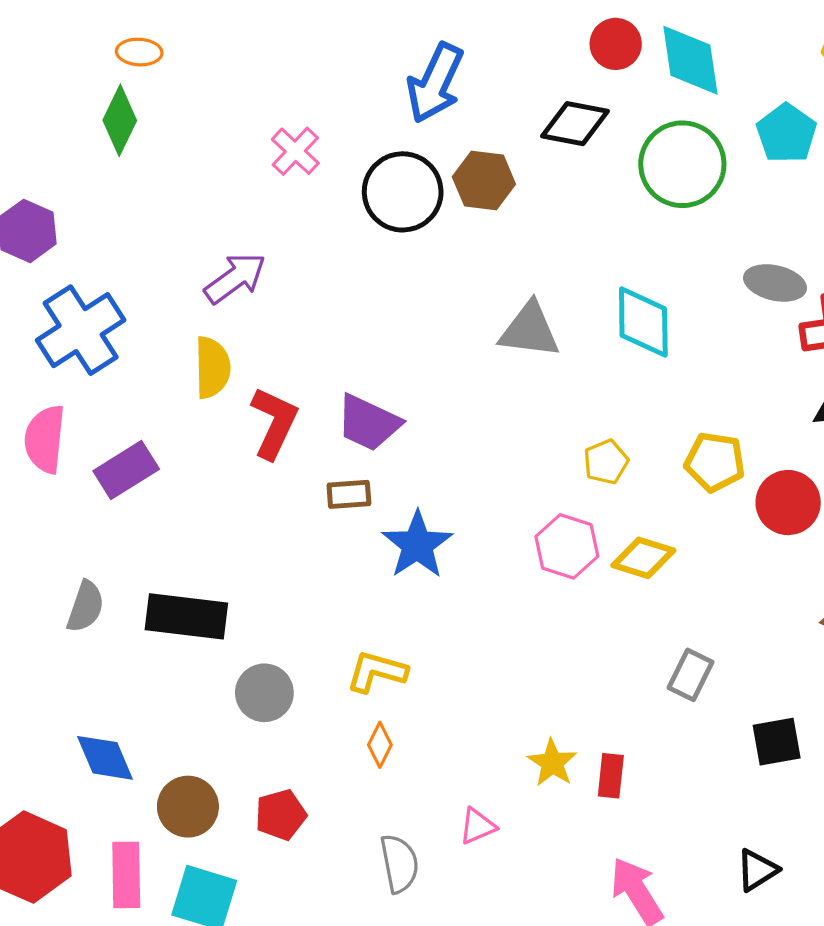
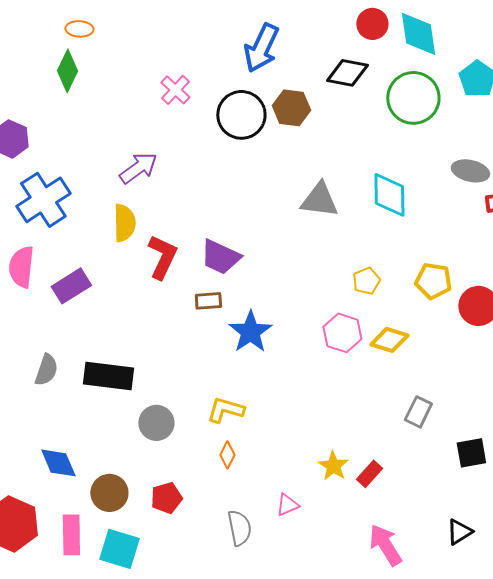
red rectangle: (611, 776) -> (369, 474), turned 36

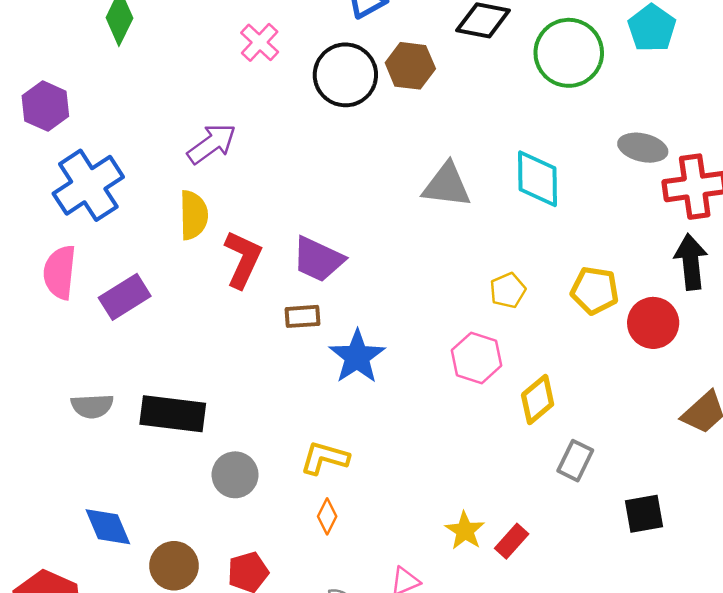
yellow diamond: (389, 340) -> (538, 400), moved, turned -57
gray semicircle: (46, 370) -> (92, 406), turned 68

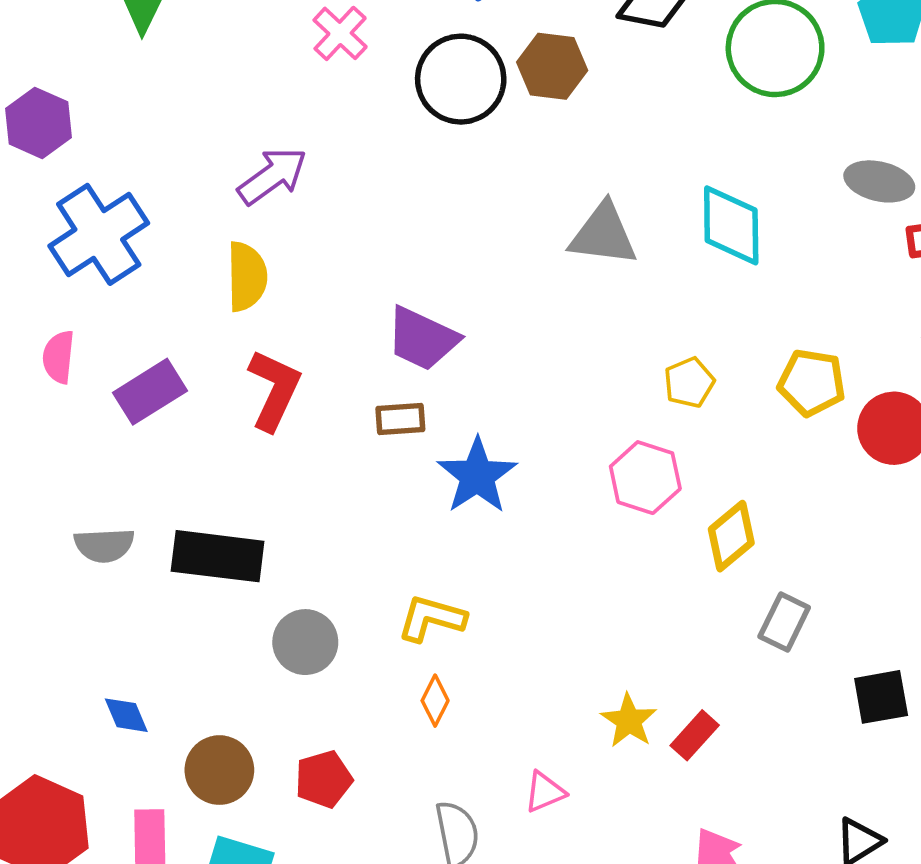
red L-shape: (243, 259) -> (274, 390), moved
pink semicircle: (60, 272) -> (59, 357), size x0.7
blue diamond: (108, 527) -> (126, 715), size x0.7

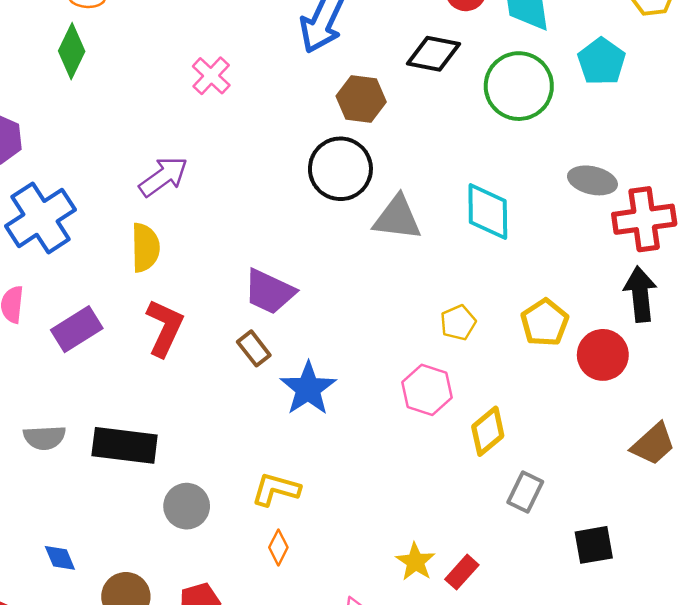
black circle: (461, 79) -> (340, 169), moved
yellow pentagon: (812, 383) -> (545, 323), turned 30
brown rectangle: (400, 419) -> (254, 348), turned 56

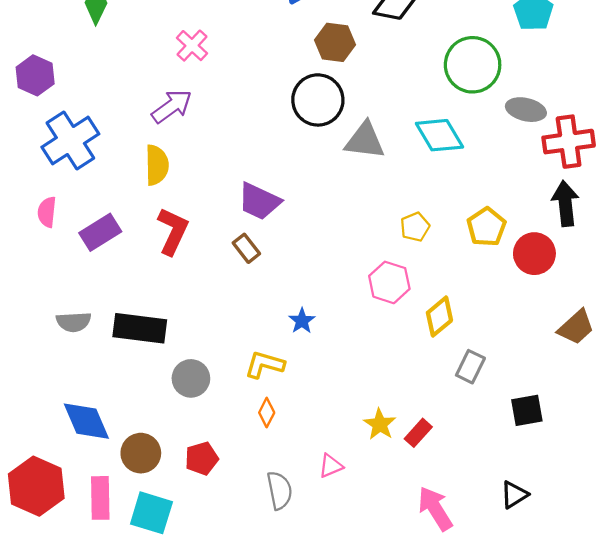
pink cross: (211, 76) -> (192, 46), moved
green circle: (519, 86) -> (473, 65), moved
cyan diamond: (488, 211) -> (439, 135), turned -30
blue star: (308, 389) -> (302, 321), moved, size x0.6
blue diamond: (60, 558) -> (86, 421), size x1.8

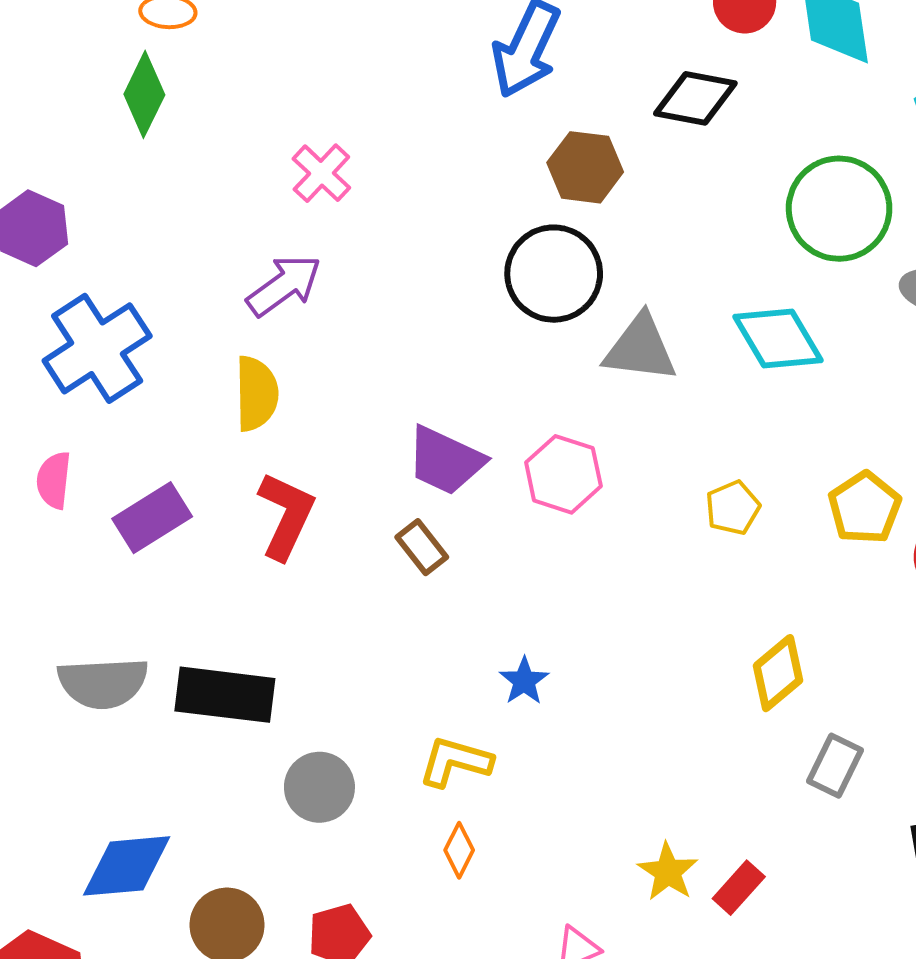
pink hexagon: (389, 282) -> (563, 474), moved
gray semicircle: (74, 322) -> (103, 683), size x1.4
blue diamond: (86, 421) -> (127, 866), turned -72

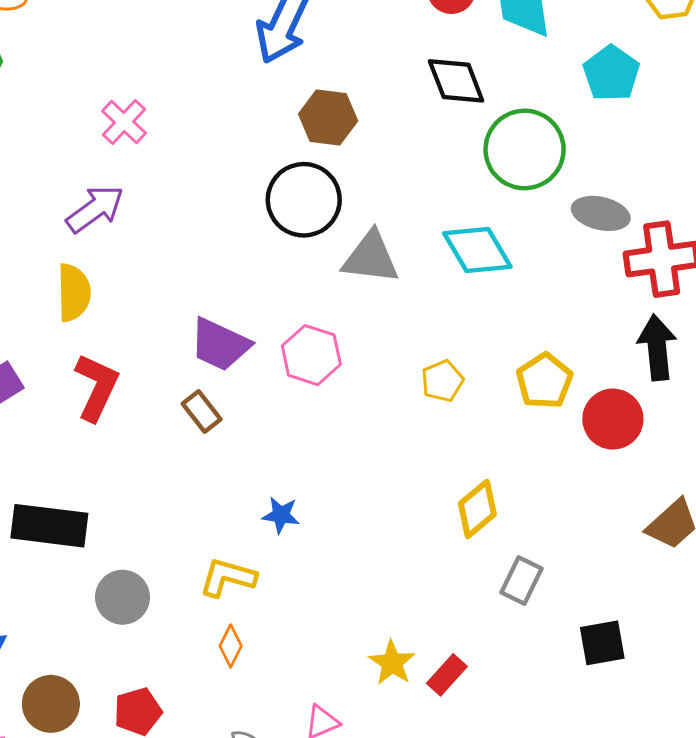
black diamond: (695, 98) -> (456, 81), moved, turned 58
blue star: (524, 681) -> (281, 515), turned -30

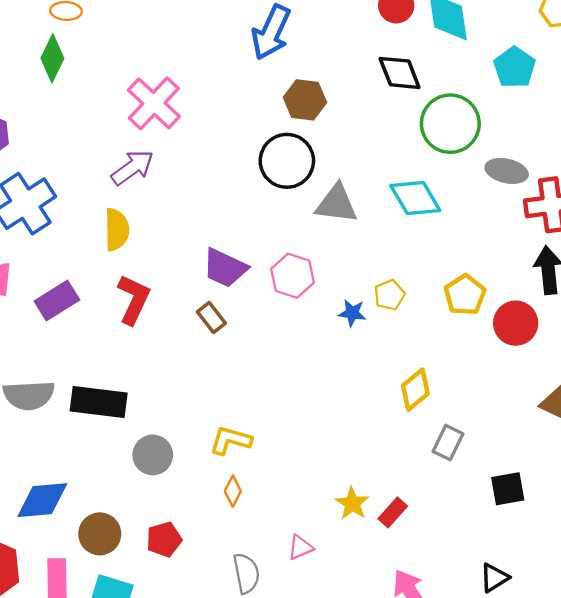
pink cross: (124, 122) -> (154, 103), size x1.6
blue star: (281, 515) -> (352, 313), moved

